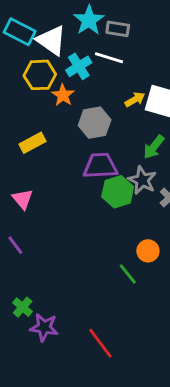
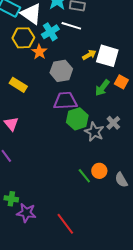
yellow rectangle: (33, 143) -> (18, 85), turned 60
gray star: (142, 180) -> (94, 132), moved
orange circle: (148, 251) -> (99, 171), moved
green cross: (23, 307) -> (11, 199), turned -32

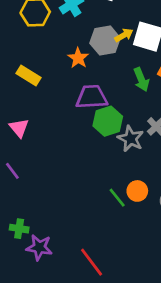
orange star: (39, 52) -> (78, 58), moved
gray hexagon: (61, 71) -> (105, 41), moved
green arrow: (102, 88) -> (141, 80), turned -60

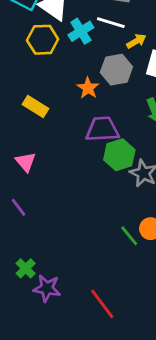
yellow arrow: (124, 35) -> (136, 41), moved
green cross: (19, 229) -> (26, 268), turned 36

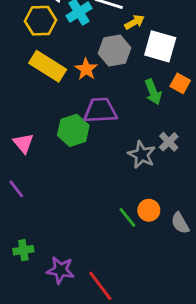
yellow rectangle: (36, 106) -> (48, 66), moved, size x1.4
green hexagon: (119, 155) -> (73, 130), moved
green cross: (26, 268) -> (23, 250), turned 36
purple star: (47, 288) -> (60, 270), moved

